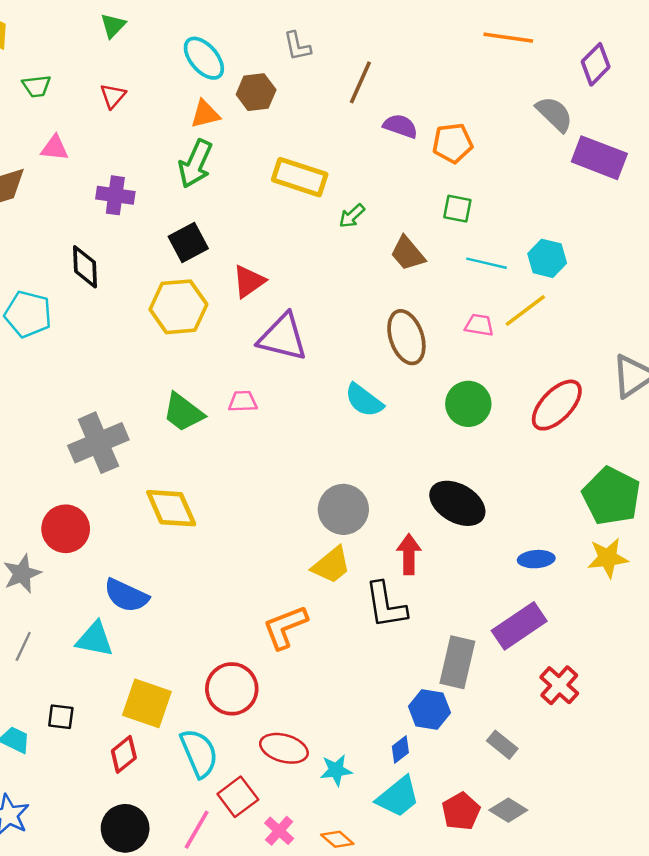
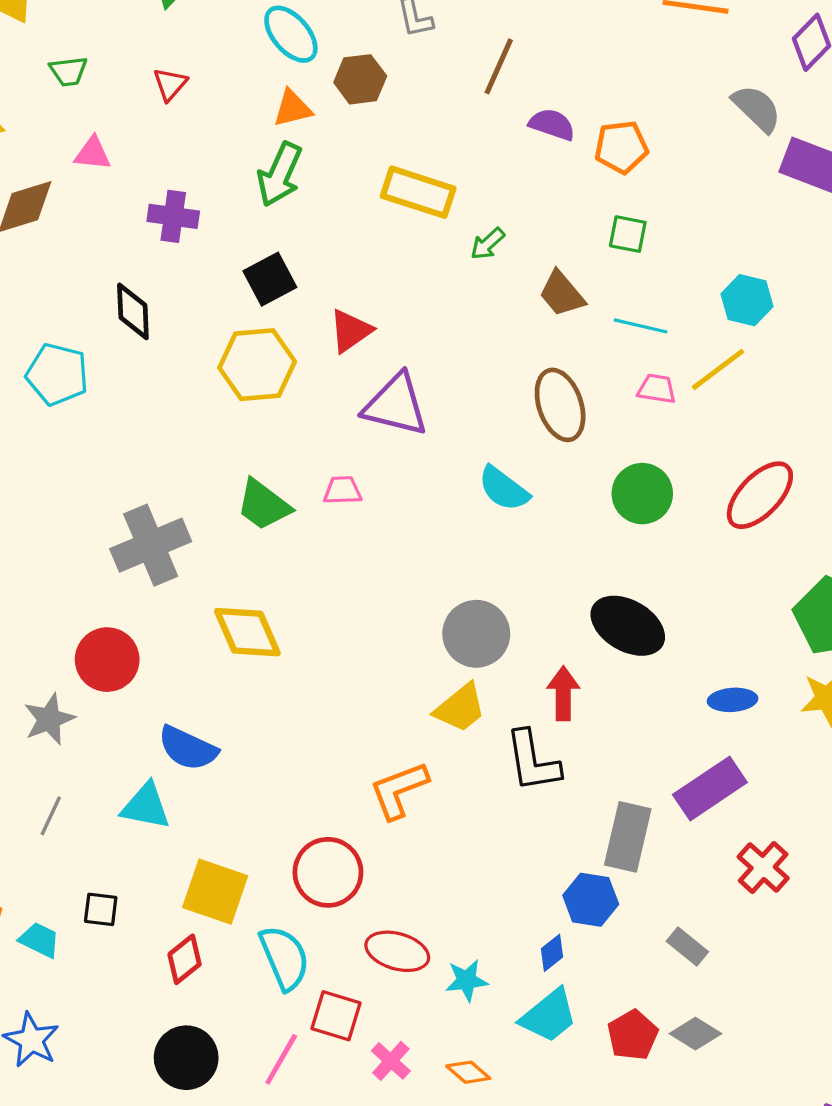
cyan line: (486, 263) -> (641, 326), moved
red square: (238, 797) -> (336, 1016), turned -36

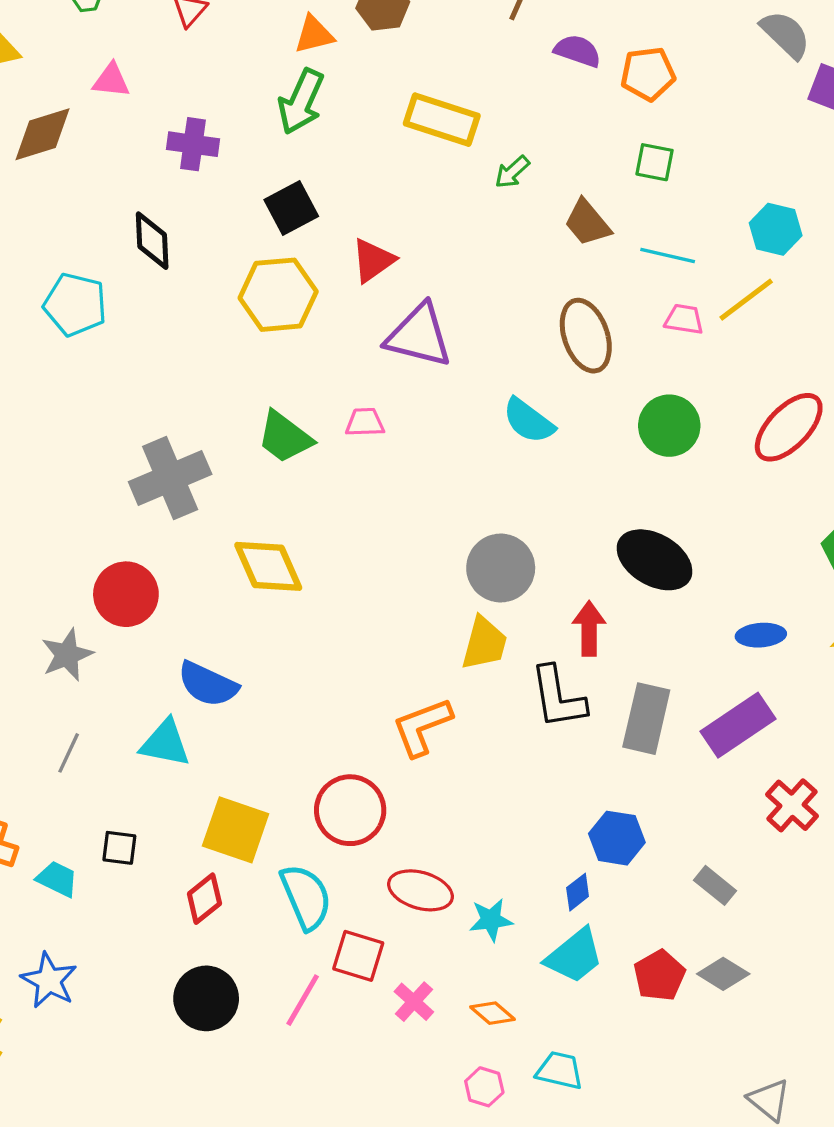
yellow trapezoid: (460, 708) -> (484, 643), turned -36
gray rectangle: (628, 837) -> (646, 719), moved

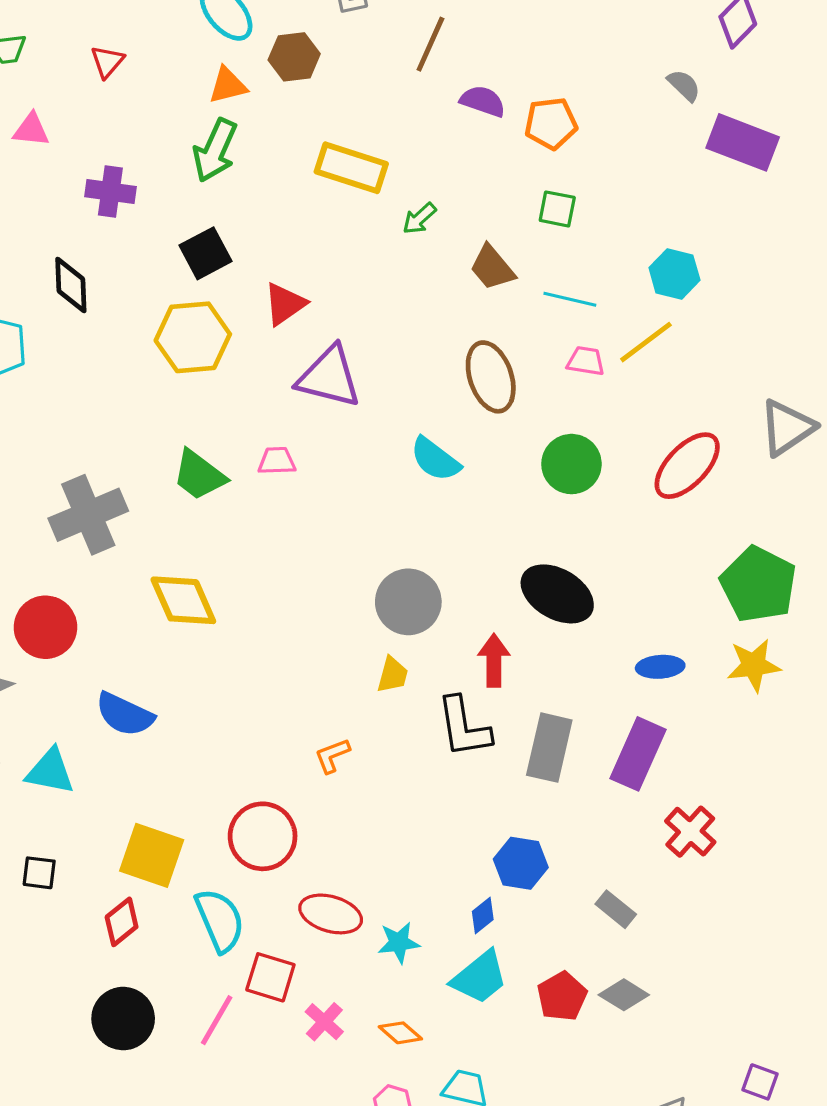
gray semicircle: (785, 35) -> (684, 85), size x0.7
yellow trapezoid: (484, 643) -> (392, 675), size x0.7
purple rectangle: (738, 725) -> (638, 754), turned -32
orange L-shape: (422, 727) -> (332, 756), size x0.6
cyan triangle: (165, 743) -> (50, 771), moved

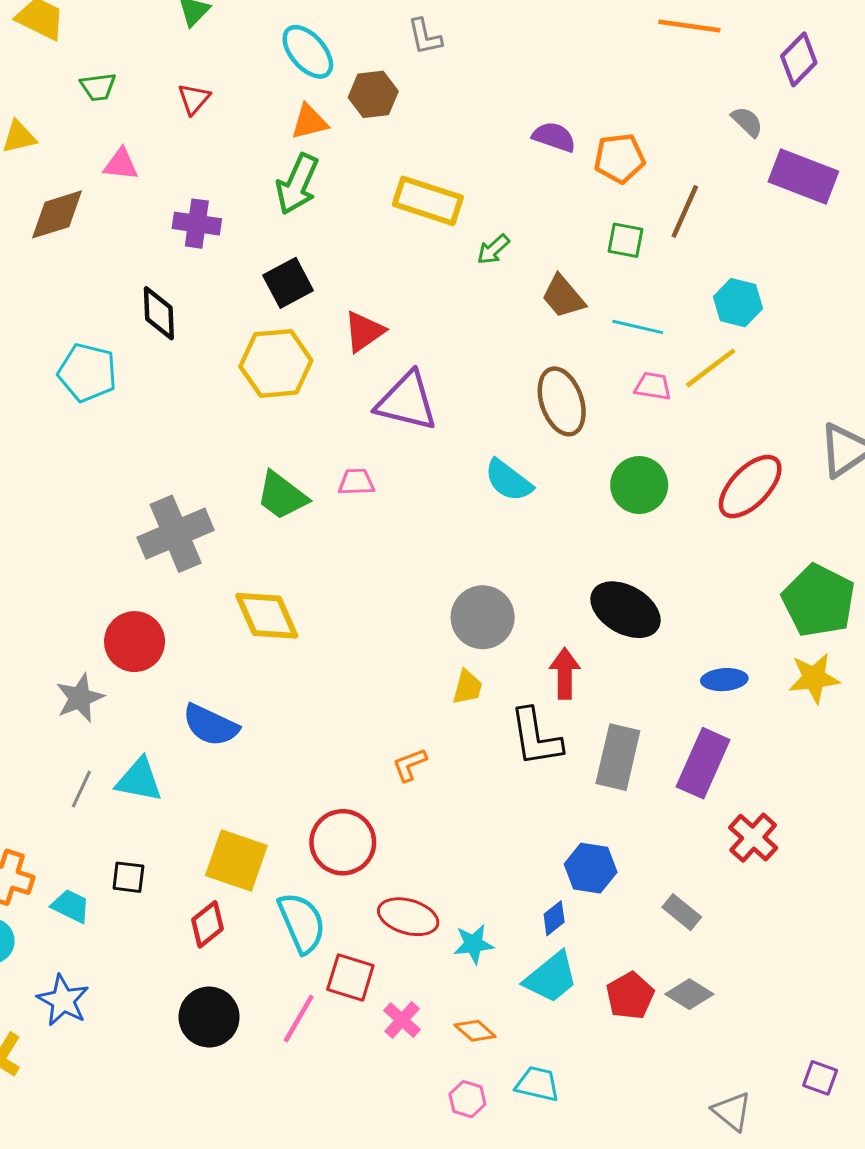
brown line: (430, 44) -> (685, 211), moved

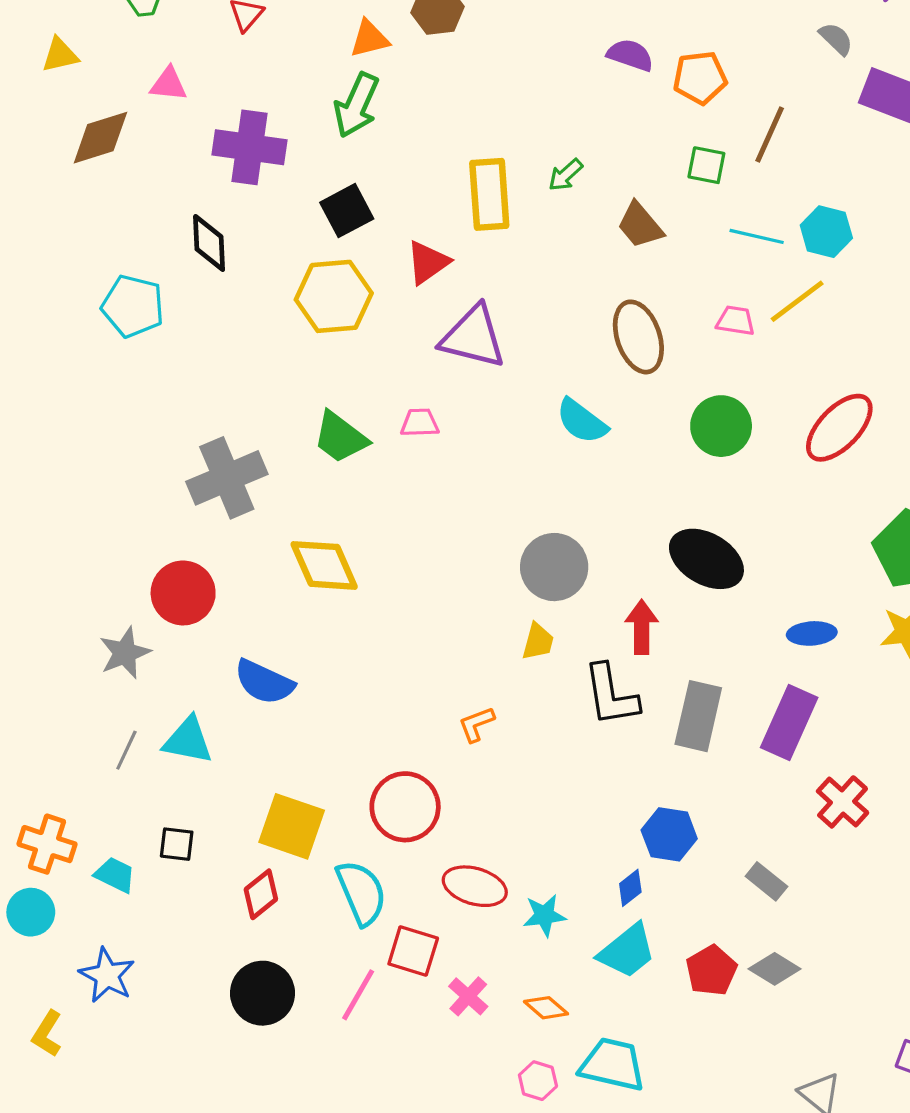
yellow rectangle: (428, 201) -> (489, 194), moved, turned 68
purple cross: (197, 224) -> (250, 147), size x1.4
cyan line: (638, 327) -> (757, 236), moved
cyan trapezoid: (537, 1084) -> (612, 1064), size x1.4

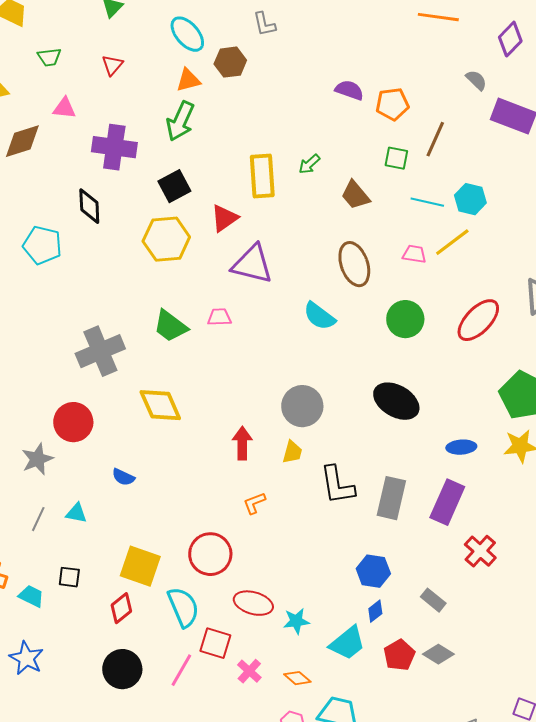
red arrow: (642, 627) -> (242, 443), moved
blue semicircle: (264, 682) -> (123, 477), size x0.6
cyan triangle: (188, 740) -> (76, 513), size x0.7
blue diamond: (630, 888) -> (375, 611), moved

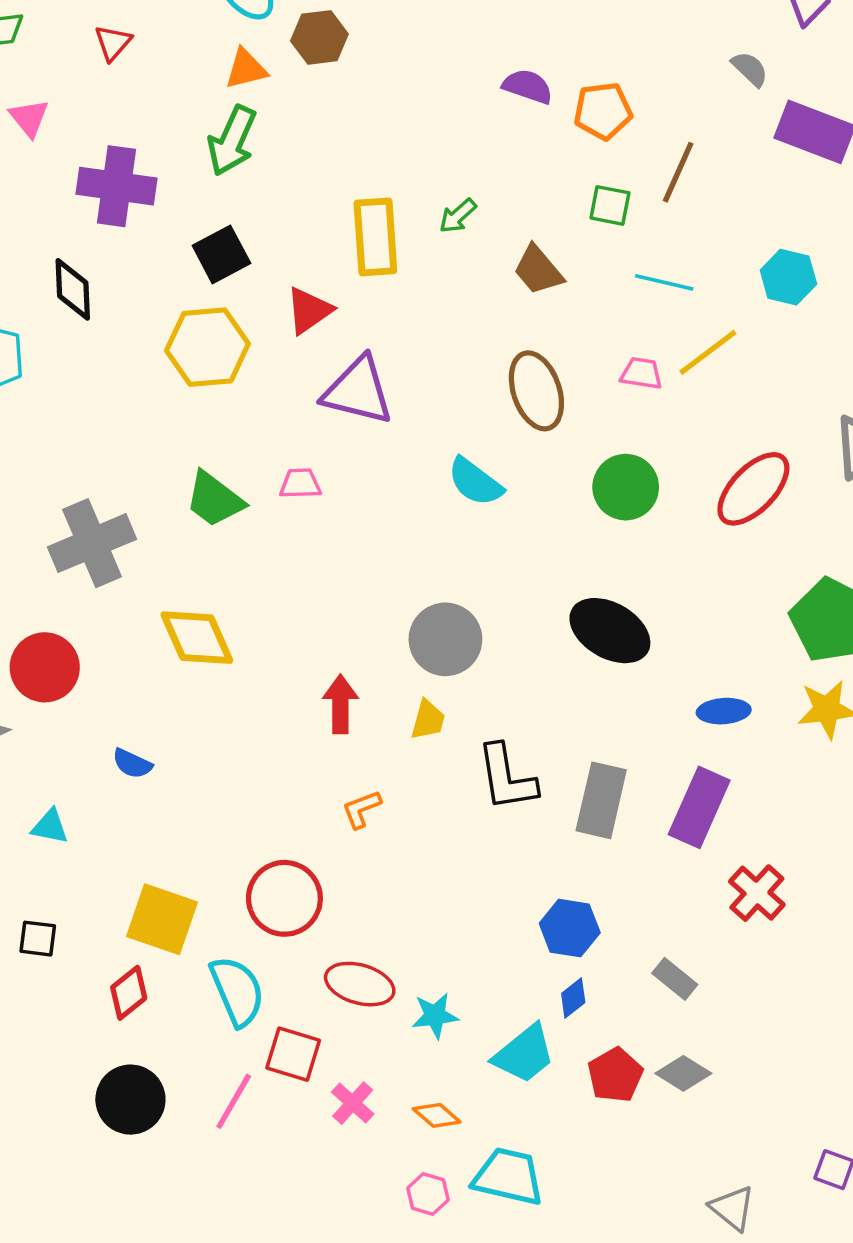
pink triangle: (64, 108) -> (29, 118), turned 45
cyan hexagon: (470, 199) -> (788, 277), moved

